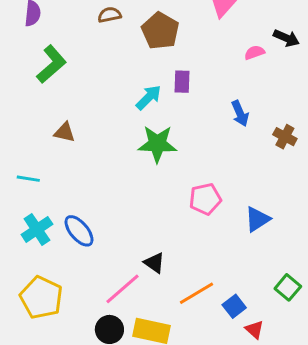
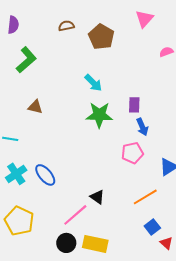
purple rectangle: (182, 82) -> (134, 105), moved
cyan arrow: (149, 97) -> (93, 83), turned 90
blue arrow: (240, 113) -> (142, 127), moved
orange line: (196, 293) -> (145, 197), moved

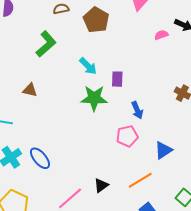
green L-shape: (26, 60) -> (46, 44), moved
purple rectangle: (134, 105) -> (117, 79), moved
black triangle: (97, 197) -> (101, 185), moved, turned 49

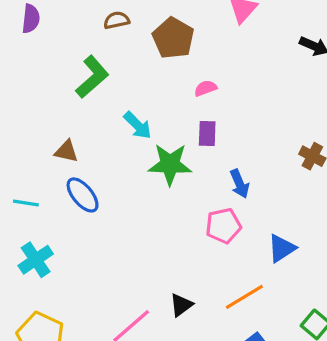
pink semicircle: (161, 35) -> (206, 88), moved
cyan arrow: (88, 66) -> (138, 125), moved
blue ellipse: (40, 158) -> (83, 195), moved

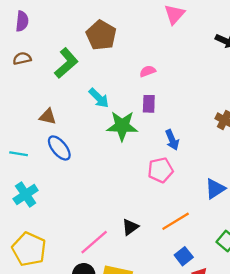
brown semicircle: (117, 20) -> (22, 58), moved
brown pentagon: (173, 38) -> (101, 35), moved
blue triangle: (282, 248) -> (215, 189), moved

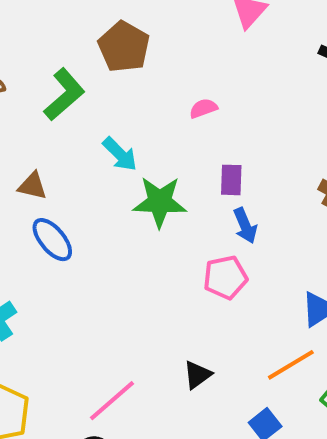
purple rectangle: (149, 104) -> (231, 180), moved
orange line: (176, 221) -> (291, 365), moved
black triangle: (130, 227) -> (197, 375), moved

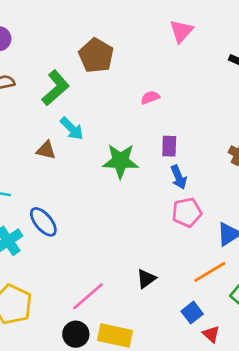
cyan arrow: (120, 154) -> (72, 129), moved
brown triangle: (32, 186) -> (46, 150), moved
blue ellipse: (52, 240) -> (43, 222), moved
pink pentagon: (225, 277) -> (187, 212), moved

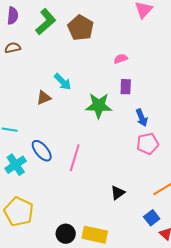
green L-shape: (56, 88) -> (46, 22), moved
purple rectangle: (169, 146) -> (126, 87), moved
brown triangle: (46, 150) -> (44, 98), turned -35
pink line: (88, 296) -> (75, 158), moved, turned -32

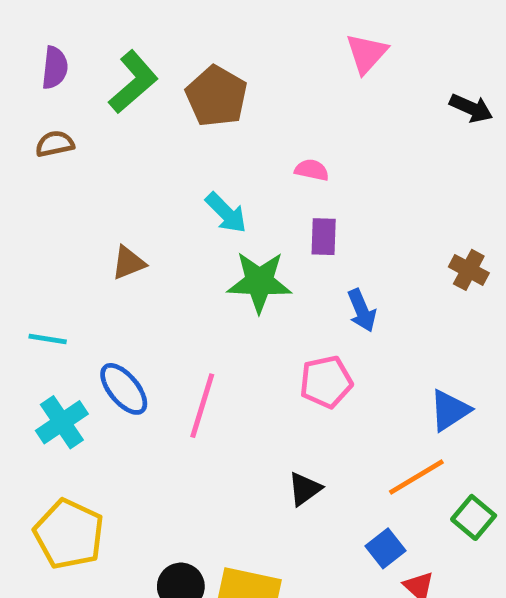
pink semicircle: (121, 59) -> (312, 170), turned 32
cyan arrow: (63, 82) -> (226, 213), moved
pink pentagon: (148, 144) -> (326, 382), moved

